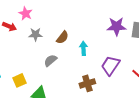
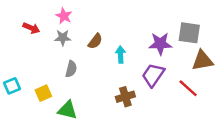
pink star: (25, 13) -> (64, 16), moved
purple star: (116, 26) -> (160, 44), moved
gray semicircle: (50, 60) -> (71, 69), moved, turned 144

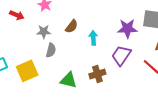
gray star: (63, 38) -> (44, 32), moved
yellow square: (43, 93) -> (27, 71), size x1.5
green triangle: (67, 110) -> (69, 80), moved

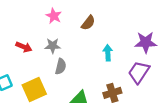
red arrow: (17, 15) -> (24, 47), moved
brown semicircle: (72, 26) -> (88, 23), moved

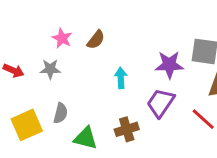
pink star: (54, 16) -> (62, 38), moved
gray semicircle: (61, 66) -> (61, 113), moved

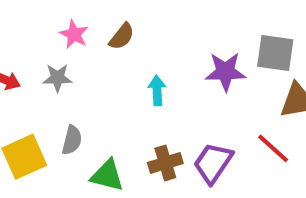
purple trapezoid: (161, 103) -> (213, 163), moved

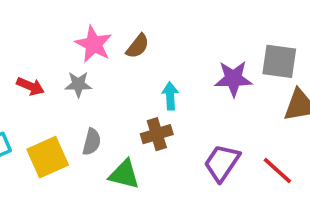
pink star: (74, 34) -> (94, 44), size x1.4
red line: (273, 148) -> (277, 171), moved
brown cross: (165, 163) -> (157, 134), moved

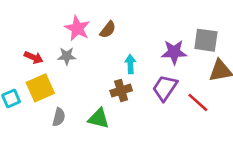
gray semicircle: (92, 142) -> (59, 117), moved
yellow square: (48, 157) -> (40, 88), moved
purple trapezoid: (222, 163) -> (165, 88), moved
red line: (277, 171) -> (198, 102), moved

